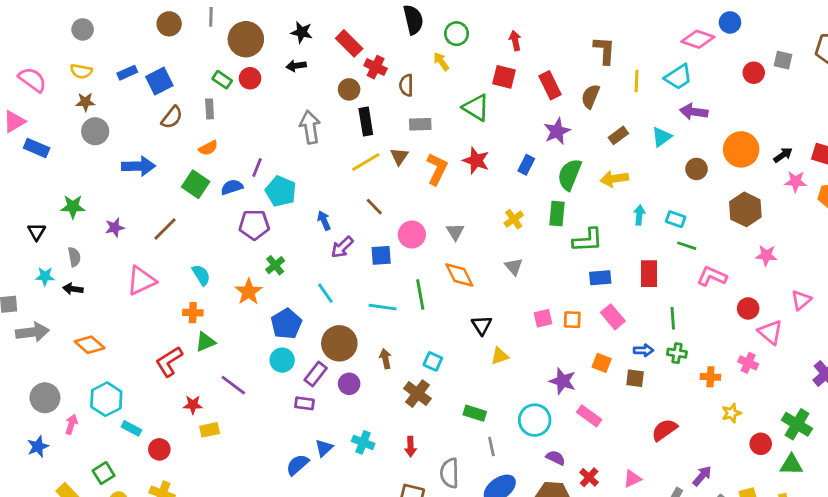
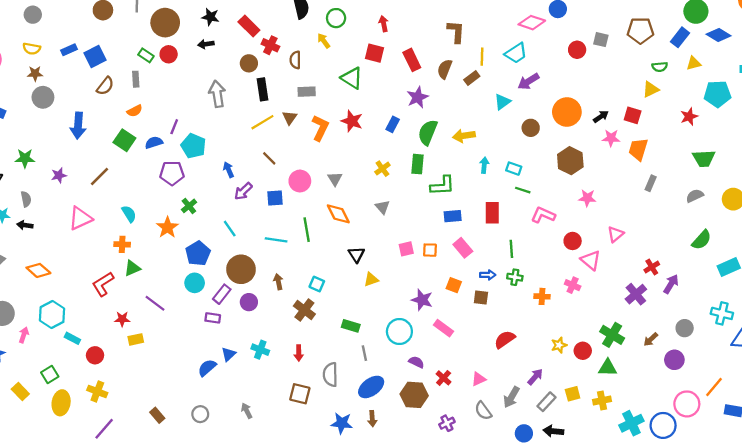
purple arrow: (694, 112) -> (528, 81), turned -40
brown rectangle: (618, 135) -> (472, 78), moved
blue arrow: (138, 166) -> (78, 126), turned 95
yellow star: (731, 413) -> (559, 345), moved

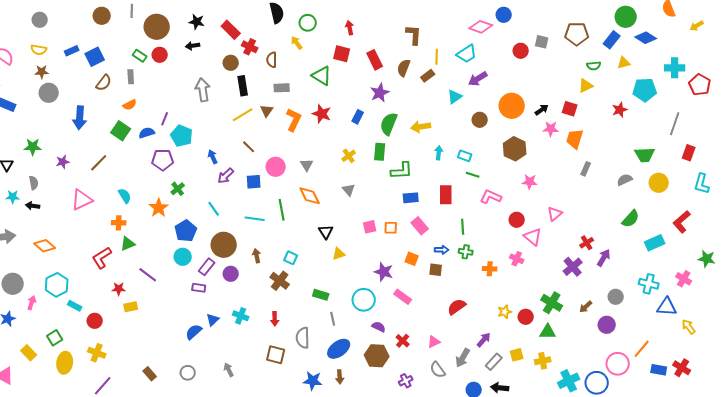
green trapezoid: (704, 158) -> (645, 155), moved

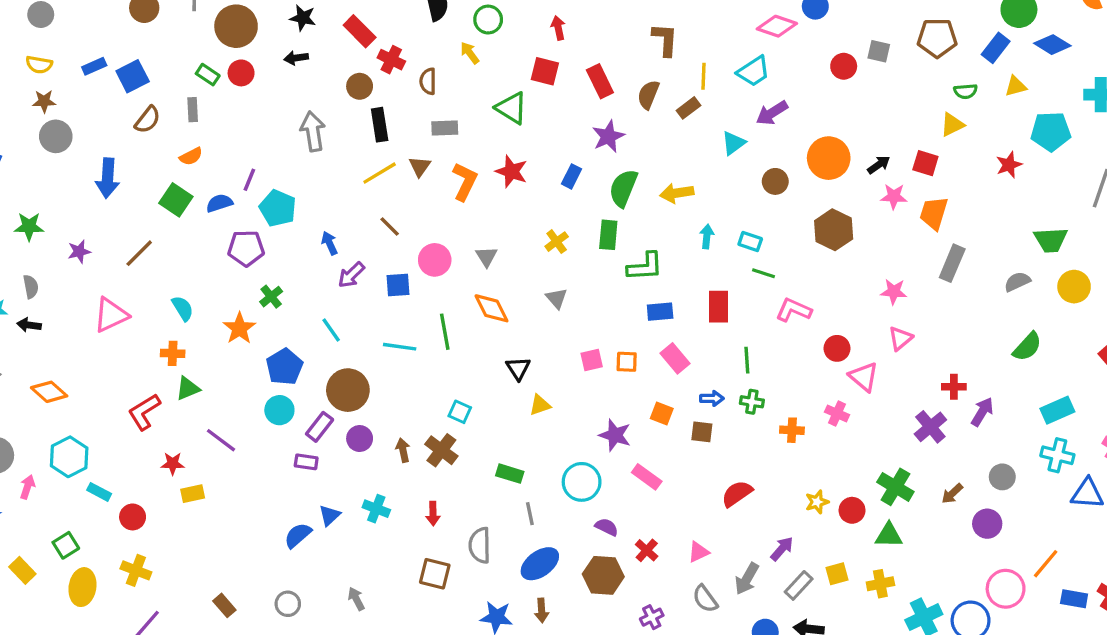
gray rectangle: (586, 169) -> (952, 263), size x1.5
pink star: (530, 182) -> (894, 292), moved
red cross: (587, 243) -> (954, 387), turned 32
cyan rectangle: (655, 243) -> (1057, 410), moved
brown arrow: (257, 256) -> (403, 450), moved

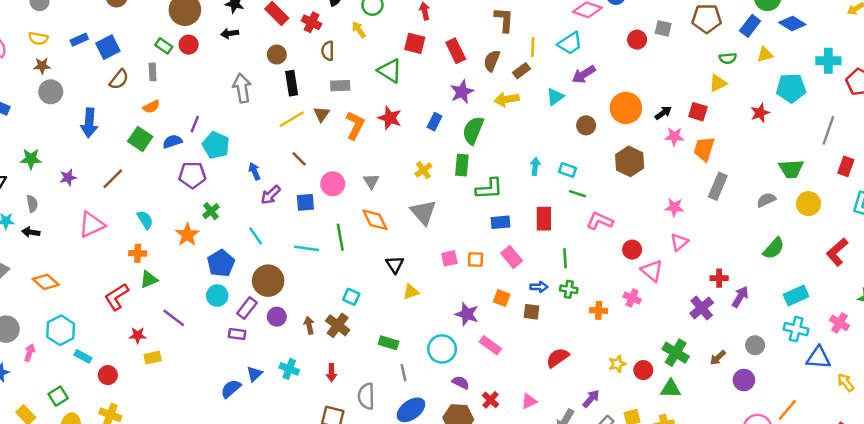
red cross: (391, 60) -> (312, 22), moved
yellow arrow: (677, 193) -> (507, 99), moved
gray triangle: (557, 298) -> (423, 212), size x1.6

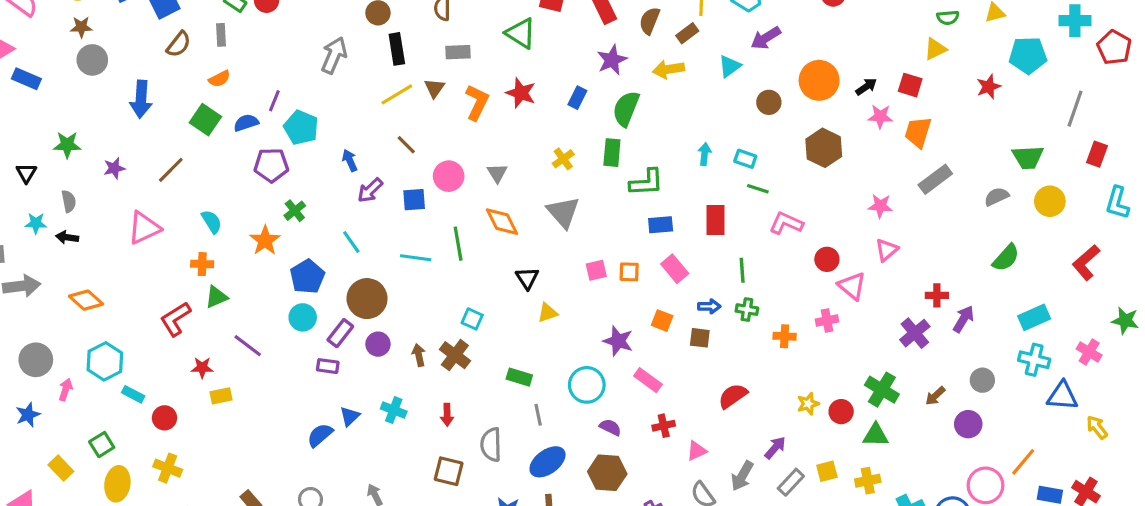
gray arrow: (242, 88) -> (334, 55), turned 32
gray rectangle: (718, 186) -> (935, 179), turned 30
pink cross: (632, 298) -> (827, 321), turned -35
red cross: (490, 400) -> (664, 426), moved, turned 35

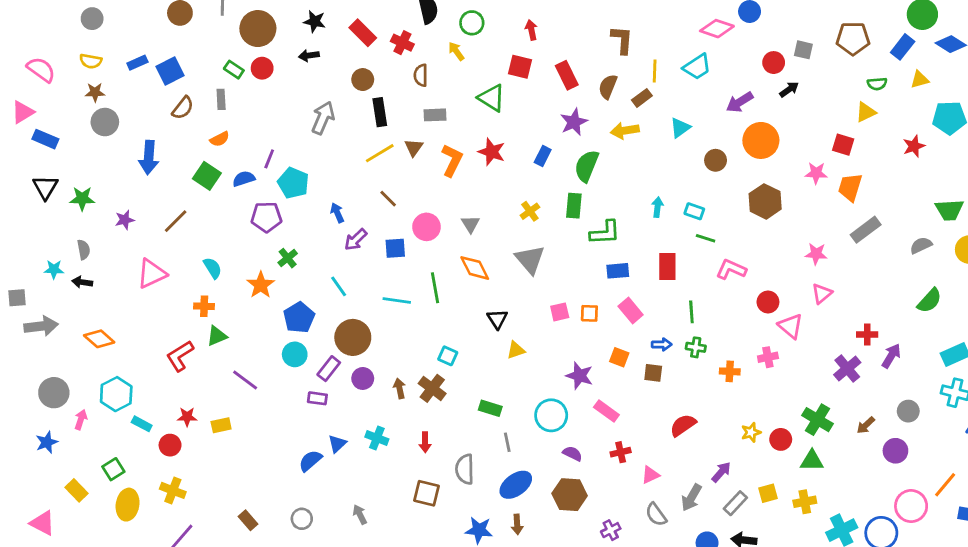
purple arrow: (766, 38) -> (740, 102), moved
black arrow: (866, 87) -> (789, 89), moved
black triangle: (26, 173) -> (45, 187), moved, size x1.4
red star: (202, 368) -> (187, 417), moved

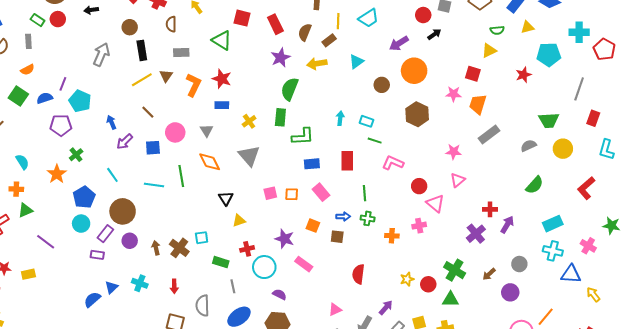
blue rectangle: (543, 156) -> (222, 105), moved, turned 64
cyan square: (448, 356) -> (202, 238), moved, turned -32
red semicircle: (683, 425) -> (358, 274), turned -48
red cross: (621, 452) -> (247, 249), moved

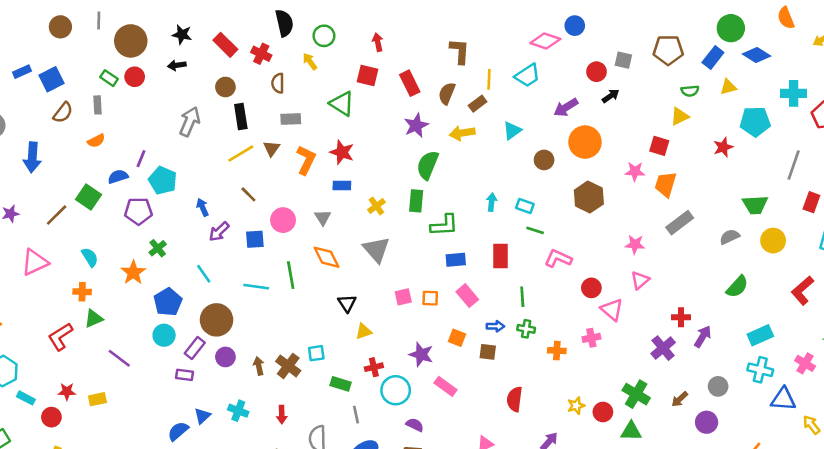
green square: (18, 96) -> (89, 197), moved

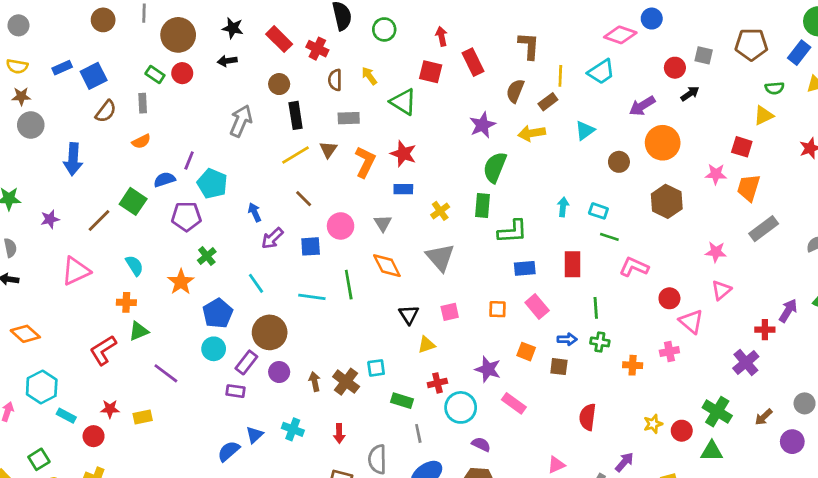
yellow arrow: (310, 61) -> (369, 76), moved
red rectangle: (410, 83) -> (473, 62), moved
pink square: (403, 297) -> (450, 312), moved
purple arrow: (703, 337) -> (788, 311), moved

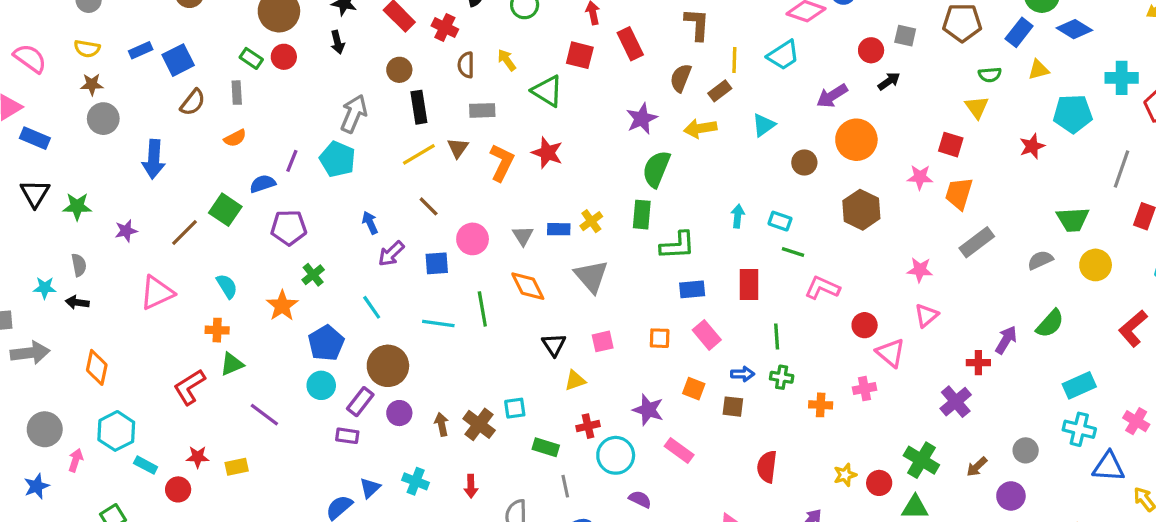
black arrow: (227, 61) -> (337, 42), turned -96
yellow triangle: (764, 115) -> (977, 107), turned -40
cyan pentagon: (212, 184) -> (337, 159), moved
blue rectangle: (403, 189) -> (559, 229), moved
orange diamond: (25, 334) -> (97, 367), turned 60

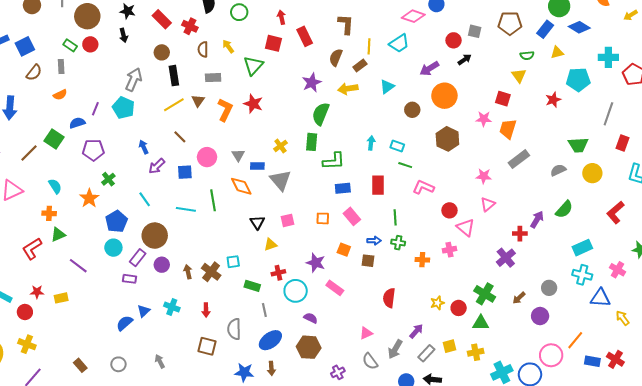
green triangle: (547, 91) -> (253, 65), turned 40
blue rectangle: (559, 229) -> (257, 166), moved

